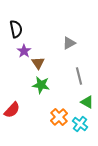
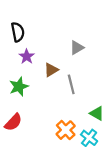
brown triangle: (38, 63) -> (51, 70), moved, turned 32
gray line: (79, 76) -> (71, 84), moved
green star: (41, 85) -> (19, 87), moved, turned -30

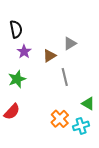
brown triangle: (51, 70) -> (50, 56), moved
cyan cross: (89, 138) -> (81, 126), turned 35

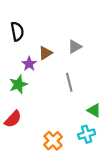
purple star: (24, 52) -> (29, 64), moved
brown triangle: (50, 56) -> (45, 53), moved
orange cross: (60, 119) -> (53, 141), moved

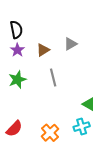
purple star: (29, 64) -> (17, 50), moved
gray line: (69, 82) -> (53, 78), moved
red semicircle: (13, 119) -> (14, 129), moved

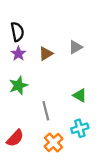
gray line: (53, 78) -> (46, 111), moved
green triangle: (89, 104) -> (80, 95), moved
cyan cross: (82, 127) -> (80, 128), moved

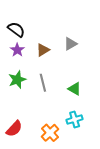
black semicircle: (17, 32) -> (16, 29), turned -42
gray line: (46, 111) -> (43, 83), moved

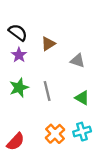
gray triangle: (70, 44) -> (78, 61), moved, turned 48
brown triangle: (43, 50) -> (48, 44), moved
orange cross: (50, 133) -> (55, 134), moved

